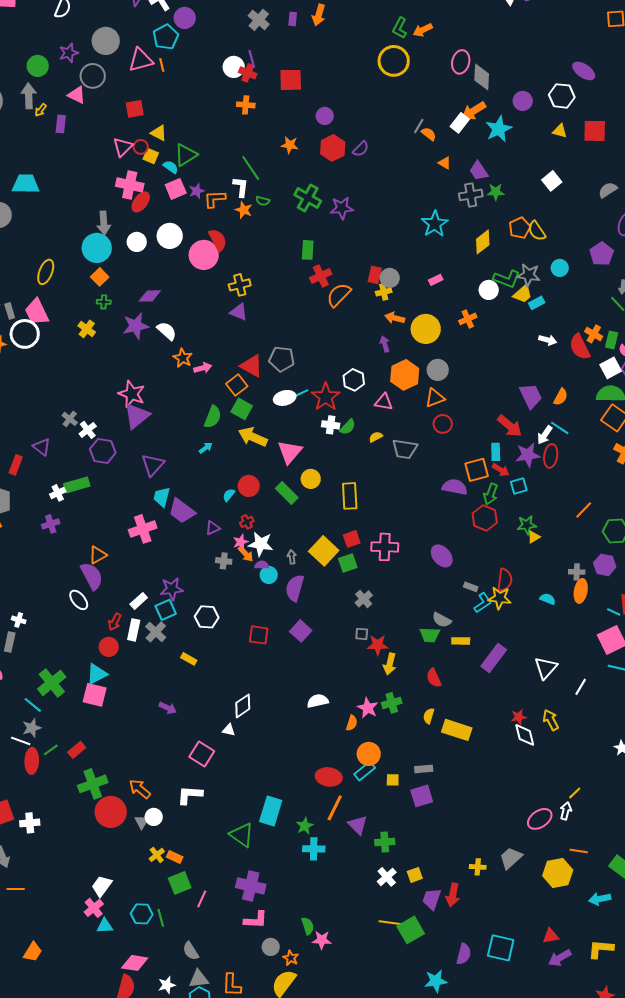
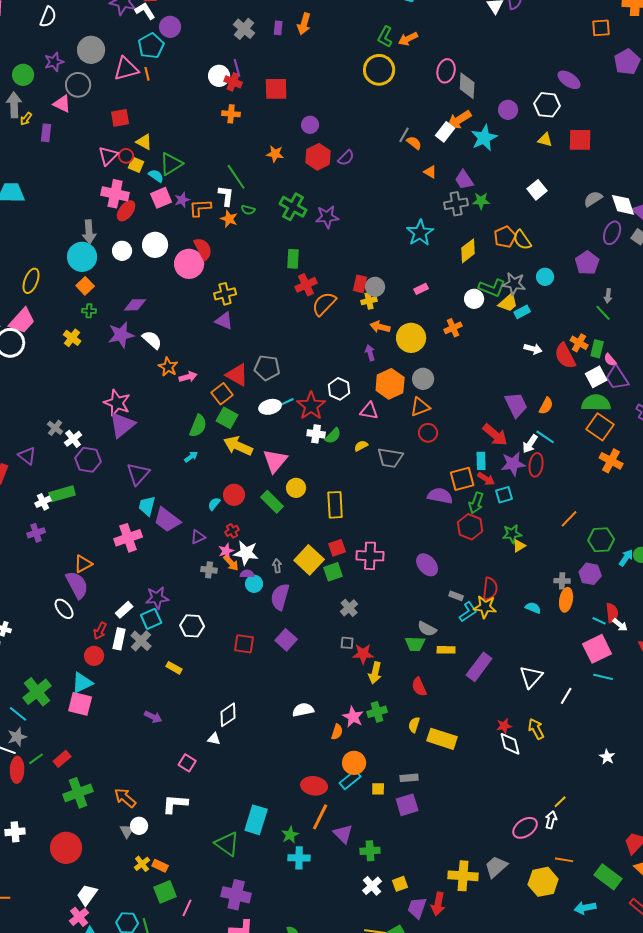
pink trapezoid: (37, 312) -> (22, 321), turned -112
pink square: (202, 754) -> (187, 763), size x0.7
red circle: (111, 812) -> (66, 848), moved
yellow cross: (478, 867) -> (463, 876), size x1.8

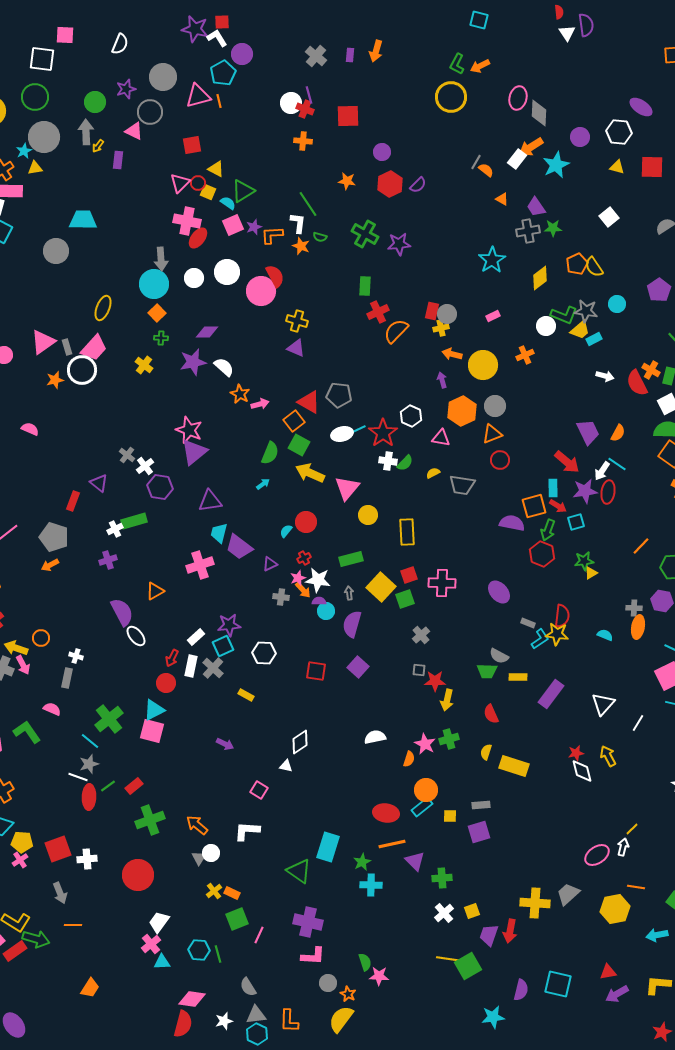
yellow cross: (225, 294) -> (297, 321), turned 30
purple triangle: (138, 474) -> (210, 501), turned 40
green rectangle: (272, 502) -> (351, 559), moved, turned -60
purple semicircle: (77, 585) -> (122, 612), moved
orange line: (320, 817) -> (392, 844), turned 52

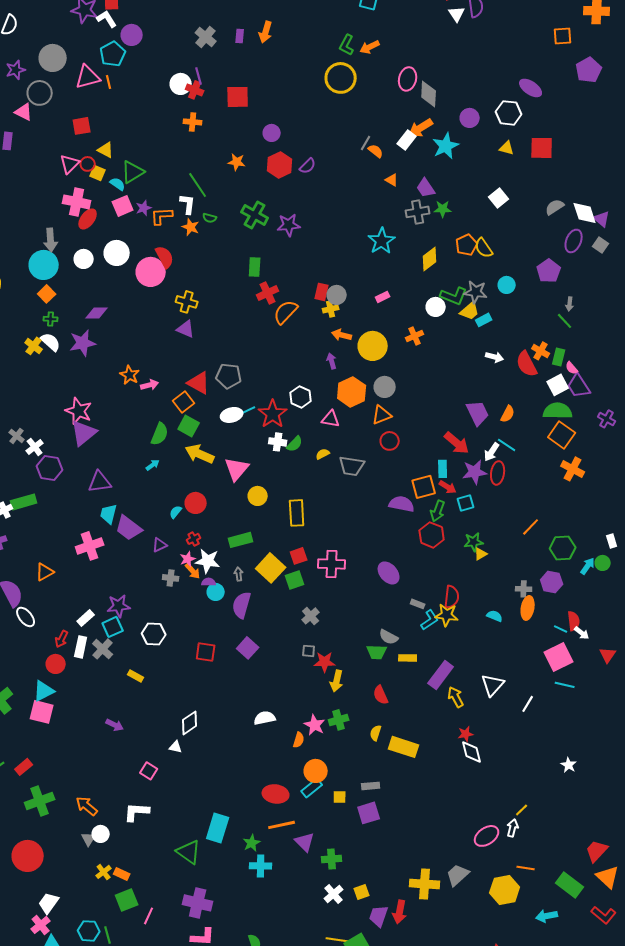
white semicircle: (224, 367) -> (51, 342), moved
yellow arrow: (608, 756) -> (456, 697), moved

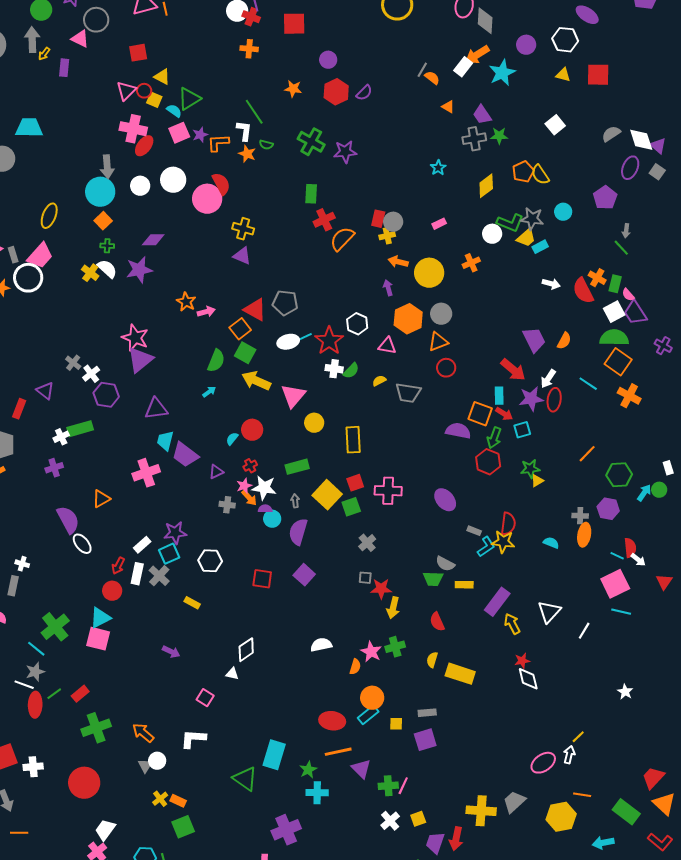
cyan star: (382, 241) -> (438, 168), size x0.6
cyan line: (507, 445) -> (588, 384), moved
orange square: (424, 487) -> (480, 414), turned 35
purple cross: (198, 903) -> (286, 830), moved, turned -36
pink line: (149, 916) -> (403, 786), moved

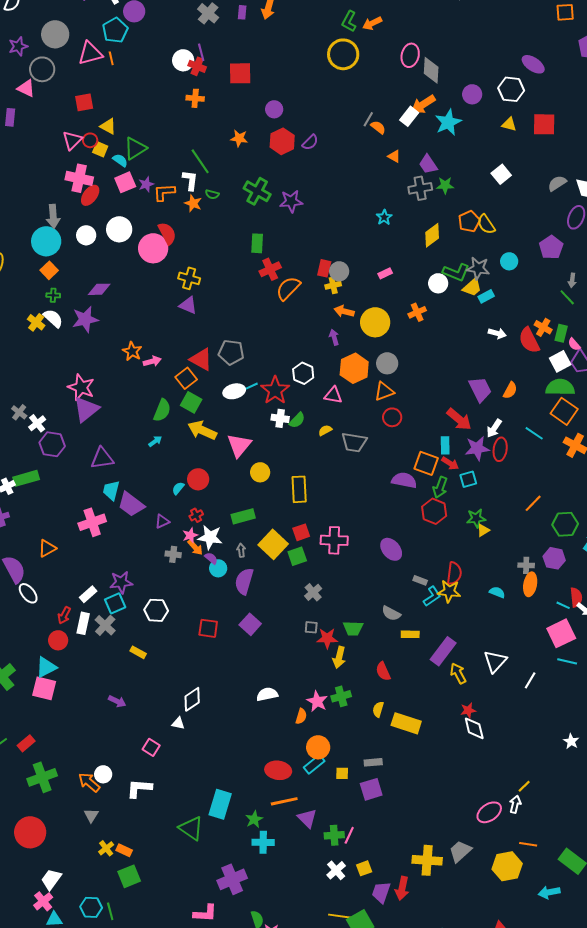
purple semicircle: (265, 509) -> (211, 558), turned 40
green trapezoid: (433, 579) -> (353, 628), moved
white circle: (157, 761) -> (103, 774), moved

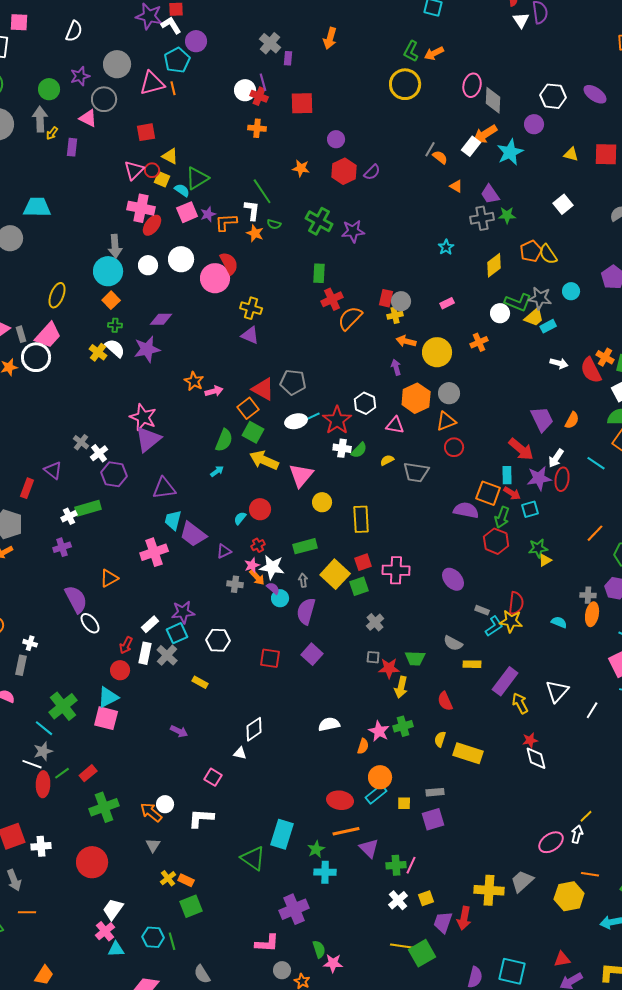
purple rectangle: (242, 12) -> (288, 58), moved
white hexagon: (511, 89) -> (553, 96), moved

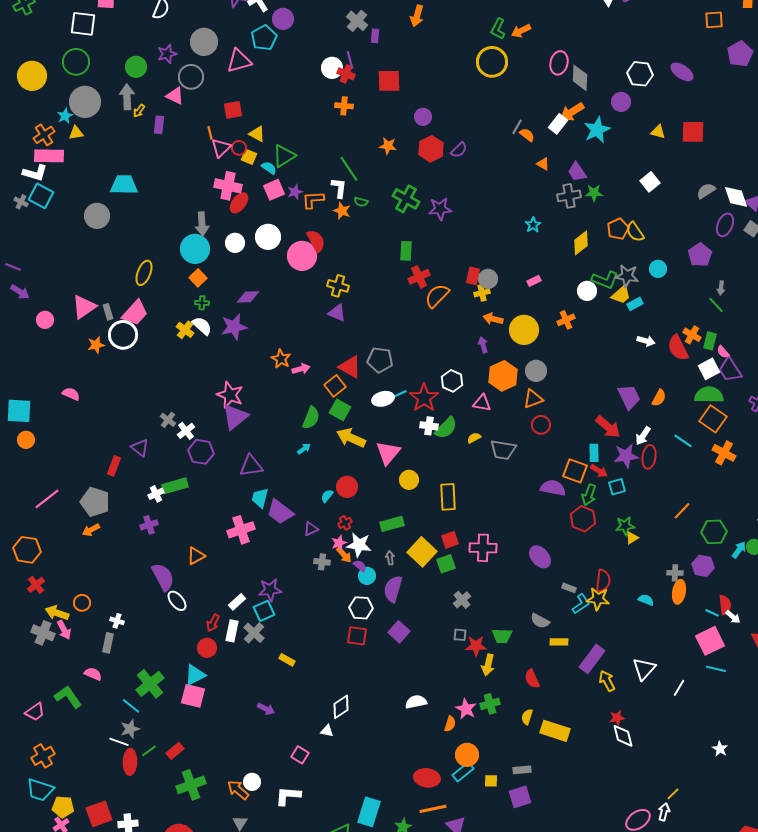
orange line: (173, 88) -> (210, 133), moved
green semicircle: (359, 450) -> (446, 428), size x1.4
white hexagon: (218, 640) -> (361, 608), moved

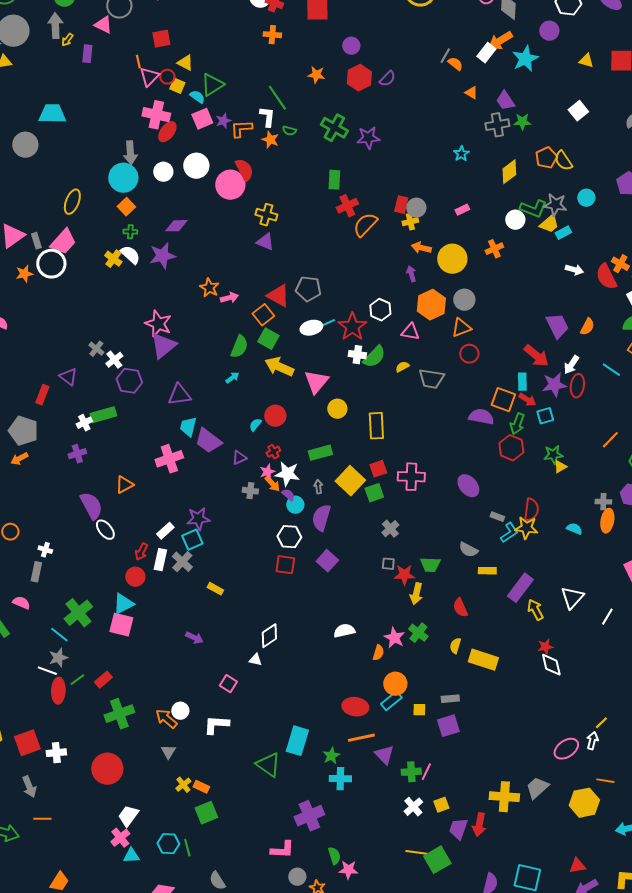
green cross: (490, 704) -> (418, 633), turned -36

